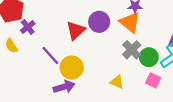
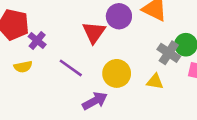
yellow semicircle: (11, 46) -> (23, 67), turned -56
gray cross: (132, 50) -> (169, 53), moved
yellow circle: (72, 68) -> (117, 73), moved

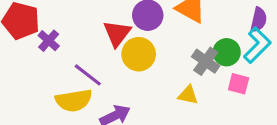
yellow semicircle: (23, 67) -> (74, 100), moved, size x1.6
yellow circle: (117, 73) -> (139, 54), moved

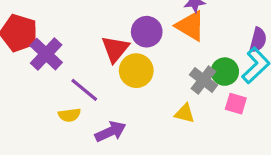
purple cross: (49, 41) -> (46, 54), size x1.5
yellow semicircle: (74, 100) -> (69, 115), size x0.6

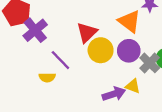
orange triangle: (190, 26) -> (129, 21), moved
purple circle: (147, 32) -> (129, 51), moved
purple arrow: (110, 132) -> (114, 94), moved

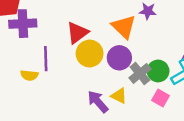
purple cross: (35, 30) -> (23, 24), turned 30
purple line: (60, 60) -> (46, 59), turned 35
purple arrow: (114, 94) -> (98, 102), turned -120

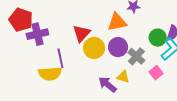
orange triangle: (124, 27) -> (117, 22), turned -45
green circle: (158, 71) -> (158, 38), moved
yellow semicircle: (29, 75) -> (50, 74), size x1.6
pink square: (161, 98) -> (156, 73), turned 32

